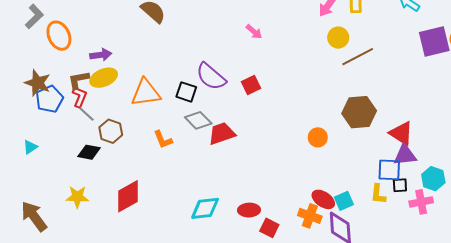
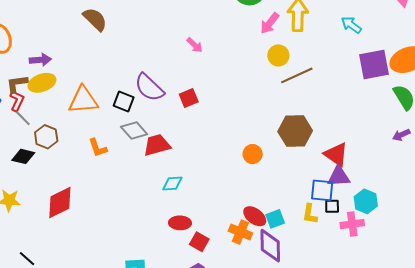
cyan diamond: (205, 208) -> (172, 183), moved, size x0.7

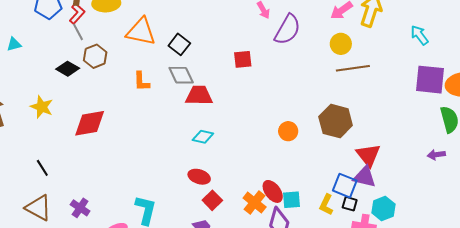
purple semicircle: (149, 88) -> (287, 30), moved, turned -120

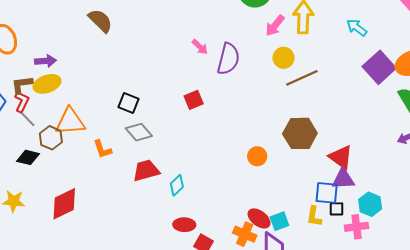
orange triangle: (141, 32) -> (70, 122), moved
purple square: (430, 80) -> (379, 67), turned -32
red trapezoid: (199, 95) -> (146, 171), moved
cyan diamond: (203, 137) -> (177, 185), turned -40

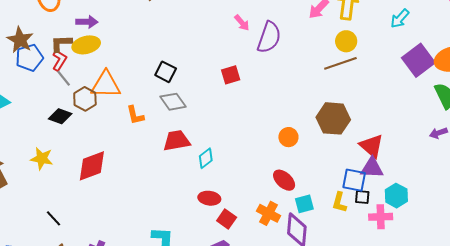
cyan arrow: (357, 28) -> (400, 19), turned -90
yellow circle: (284, 58) -> (346, 41), moved
red ellipse: (259, 218) -> (284, 180), moved

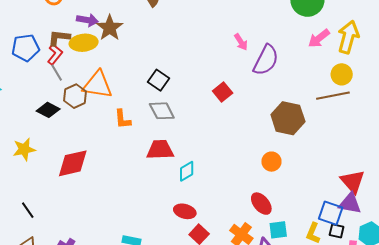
brown star: (20, 40) -> (110, 28), moved
red square: (231, 75) -> (223, 92), turned -30
brown hexagon: (333, 118) -> (288, 118), moved
yellow star: (42, 159) -> (24, 149), turned -30

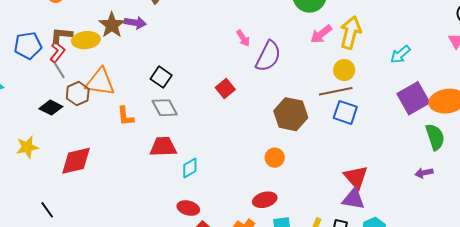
purple arrow: (87, 20) -> (135, 23), moved
red ellipse: (261, 204) -> (265, 200), turned -65
black line: (28, 210) -> (47, 210), moved
blue square: (331, 213) -> (345, 112), moved

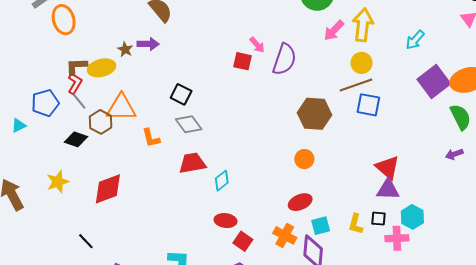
brown star: (112, 25) -> (125, 49), size x0.6
blue pentagon: (28, 46) -> (45, 103), moved
red square: (225, 88) -> (242, 61), moved, turned -30

